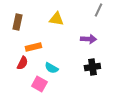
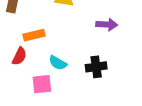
black cross: (92, 67) -> (96, 67), moved
pink square: (39, 84) -> (42, 84), turned -35

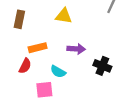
purple arrow: (107, 25) -> (76, 49), moved
black cross: (96, 67) -> (102, 66), moved, turned 30

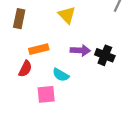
yellow triangle: (64, 16) -> (67, 15), turned 36
black cross: (102, 66) -> (105, 55), moved

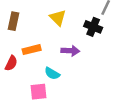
black cross: (105, 55) -> (93, 27), moved
red semicircle: (25, 69) -> (11, 63), moved

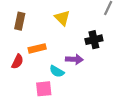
black cross: (93, 27) -> (94, 40), moved, turned -35
purple arrow: (70, 51) -> (74, 59), moved

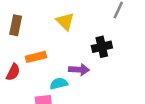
cyan semicircle: (57, 71) -> (59, 84), turned 136

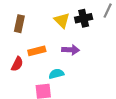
black cross: (102, 47) -> (84, 18), moved
purple arrow: (79, 70) -> (71, 50), moved

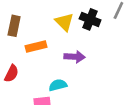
black cross: (84, 18) -> (90, 19), turned 35
orange rectangle: (37, 51) -> (36, 46), moved

